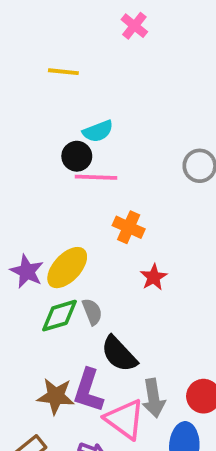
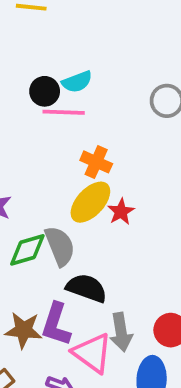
cyan semicircle: (98, 131) -> (77, 82), moved
yellow ellipse: (67, 268) -> (90, 202), moved
gray semicircle: (92, 312) -> (60, 246), size x1.5
black semicircle: (119, 354) -> (87, 288), turned 153

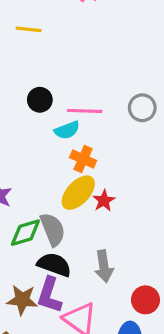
cyan semicircle: (77, 82) -> (67, 130), moved
pink line: (64, 112) -> (85, 111), moved
black semicircle: (87, 288) -> (54, 265), moved
gray arrow: (121, 332) -> (104, 266), moved

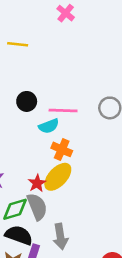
red star: (104, 201) -> (37, 183), moved
black semicircle: (54, 265) -> (19, 235), moved
gray arrow: (104, 266) -> (60, 237), moved

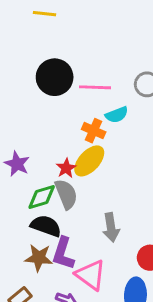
black circle: (27, 101) -> (55, 77), size x1.6
cyan semicircle: (49, 126) -> (117, 115), moved
gray arrow: (60, 237) -> (111, 227), moved

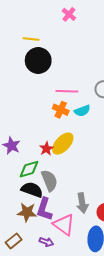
black circle: (55, 77) -> (38, 60), moved
orange cross: (94, 131) -> (61, 110), moved
gray semicircle: (66, 194) -> (49, 180), moved
gray arrow: (111, 227) -> (82, 203), moved

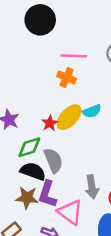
cyan semicircle: (82, 111) -> (92, 111), moved

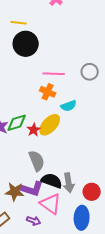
cyan semicircle: (92, 111) -> (69, 106), moved
green diamond: (29, 147) -> (17, 123), moved
black semicircle: (33, 171) -> (52, 181), moved
purple L-shape: (47, 194) -> (32, 189), turned -90

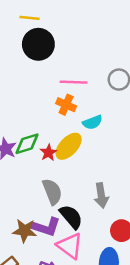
black semicircle: (52, 181) -> (71, 217), turned 30
gray arrow: (69, 183) -> (101, 195), moved

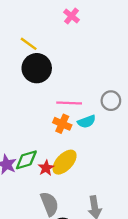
yellow line: (30, 18) -> (29, 44), turned 30
cyan semicircle: (92, 122) -> (87, 122), moved

